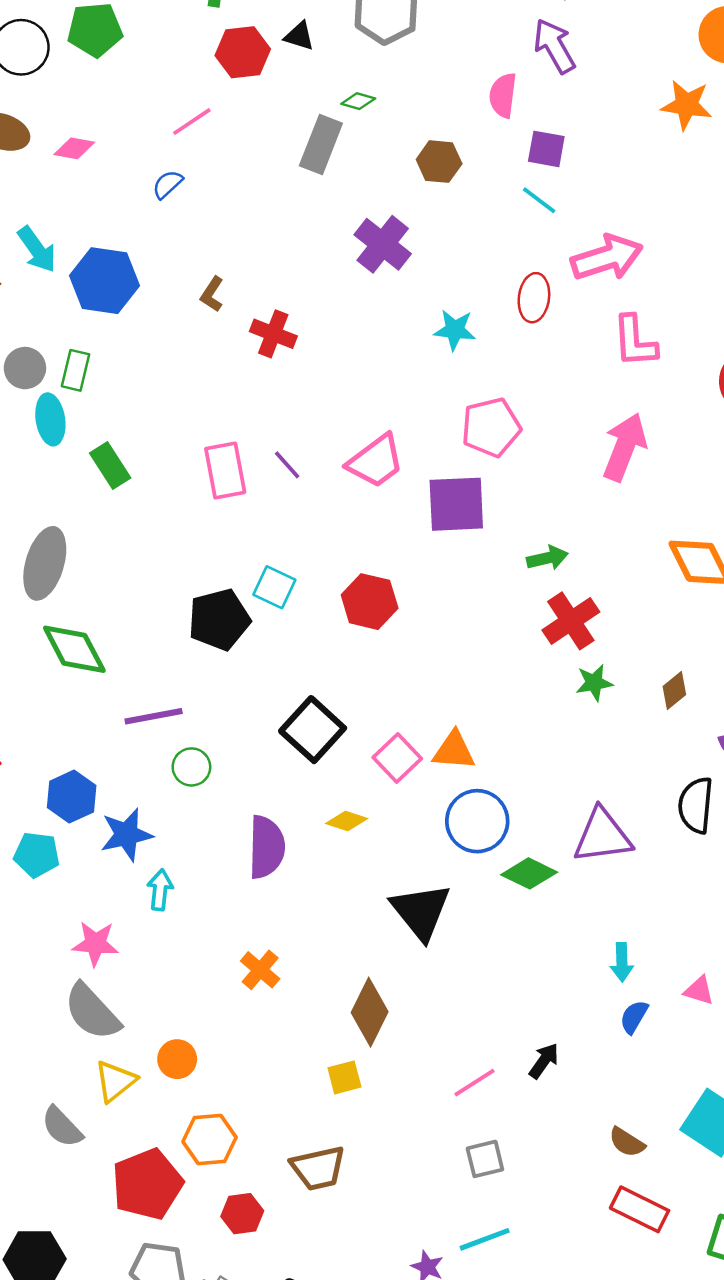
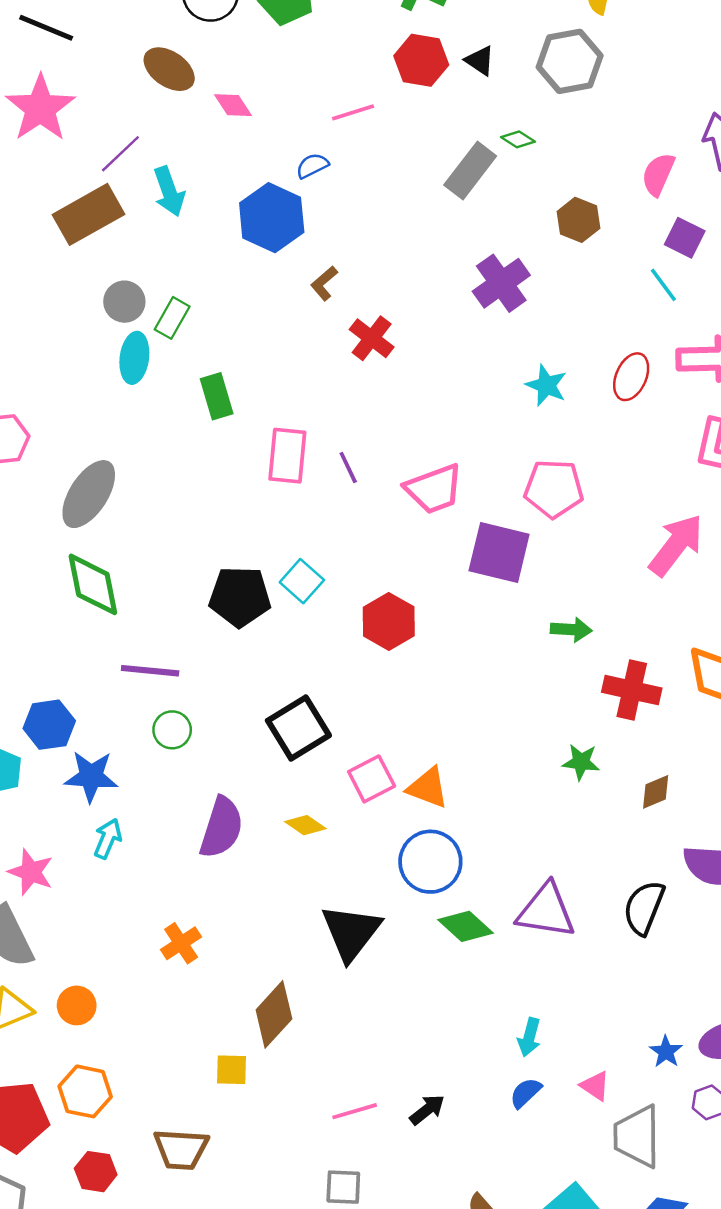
pink diamond: (74, 148) -> (233, 105), turned 30
blue hexagon: (104, 281) -> (272, 218), moved
green rectangle: (110, 465) -> (217, 396), moved
red cross: (571, 621) -> (632, 690), moved, turned 30

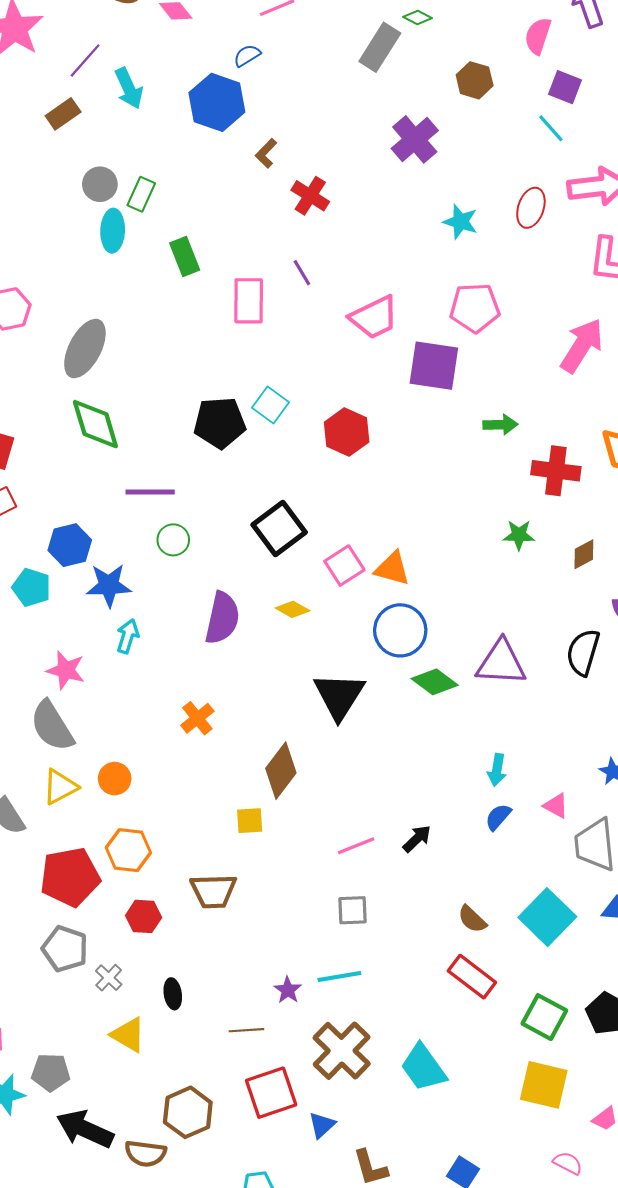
brown rectangle: (89, 214) -> (63, 114), size x0.6
purple line: (348, 467) -> (302, 273), moved

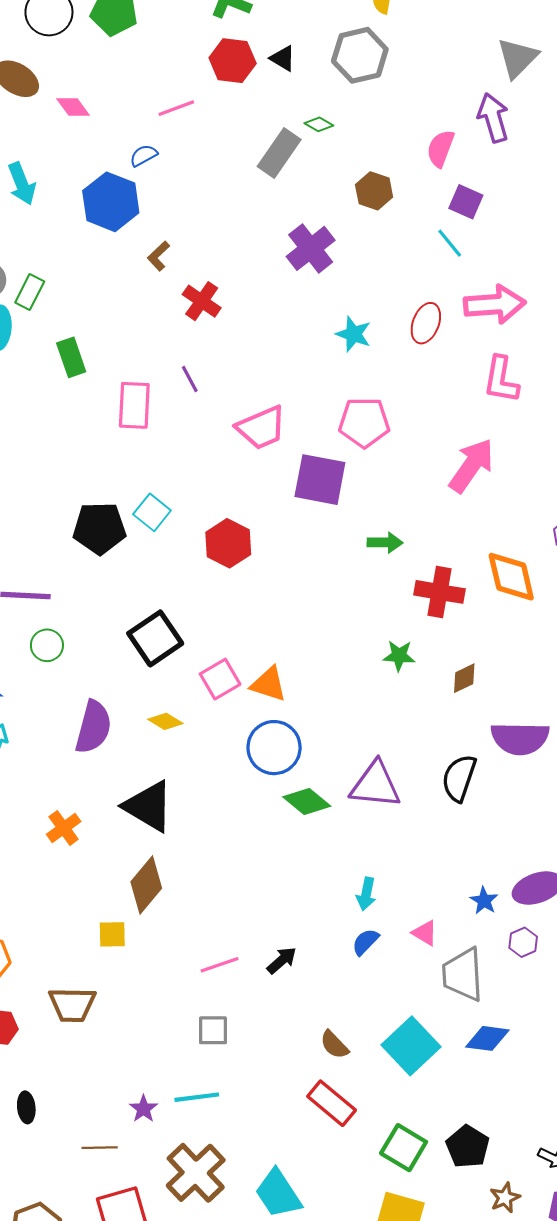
black triangle: (339, 696) -> (149, 806), moved, turned -34

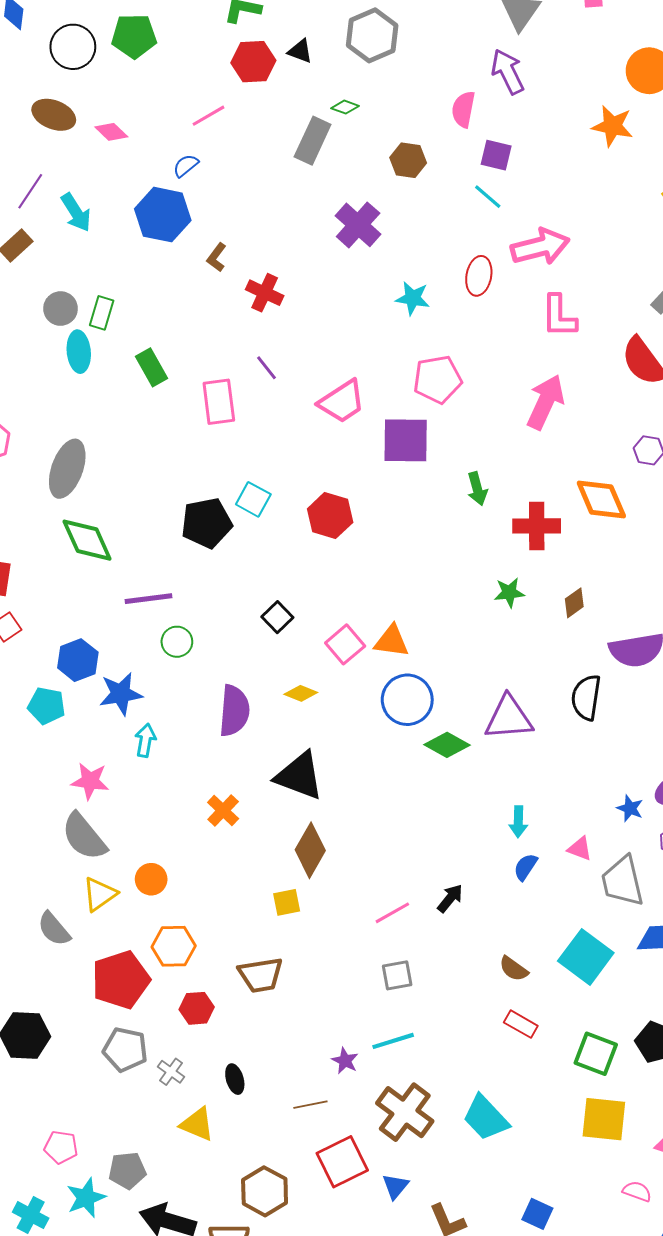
green arrow: (385, 543) -> (477, 489), turned 84
black square: (155, 638) -> (277, 617), size x0.6
red rectangle: (332, 1103) -> (521, 1024), size x0.7

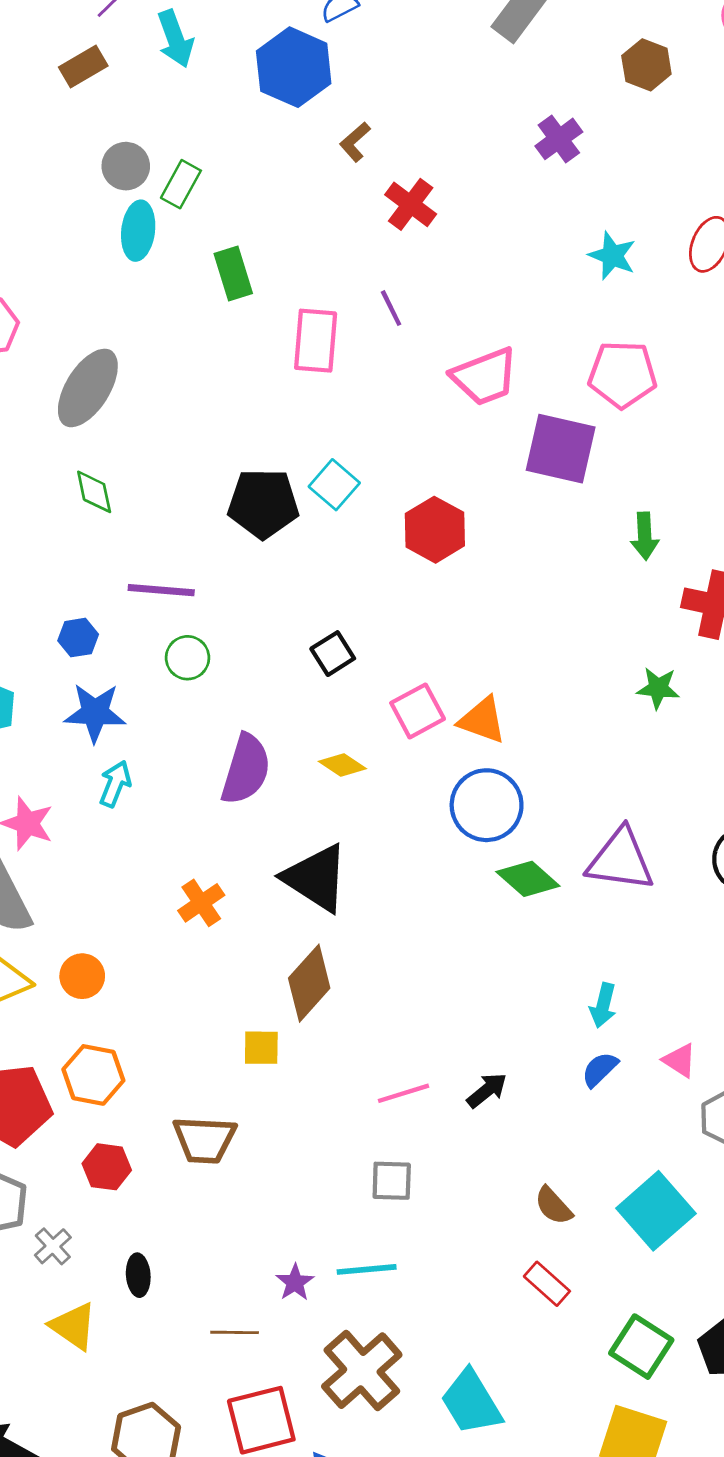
purple cross: (358, 225) -> (559, 139), size x0.7
green diamond: (87, 540) -> (94, 492), size x0.6
blue hexagon: (78, 660) -> (78, 638), moved, size x0.7

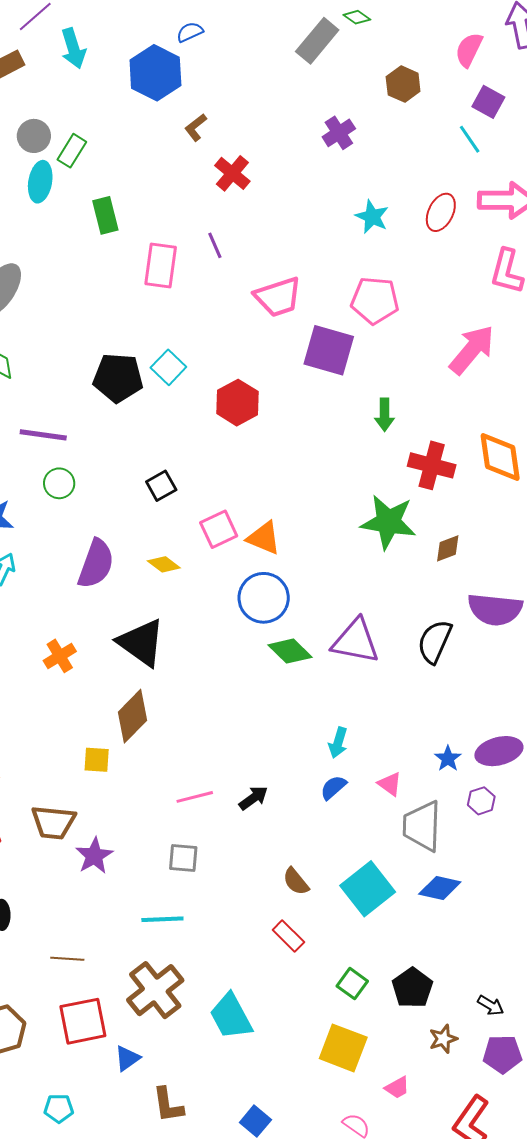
green star: (658, 688) -> (388, 522), size x1.8
purple star: (295, 1282) -> (94, 856), moved, size x1.4
green square: (641, 1347) -> (352, 984), size x0.7

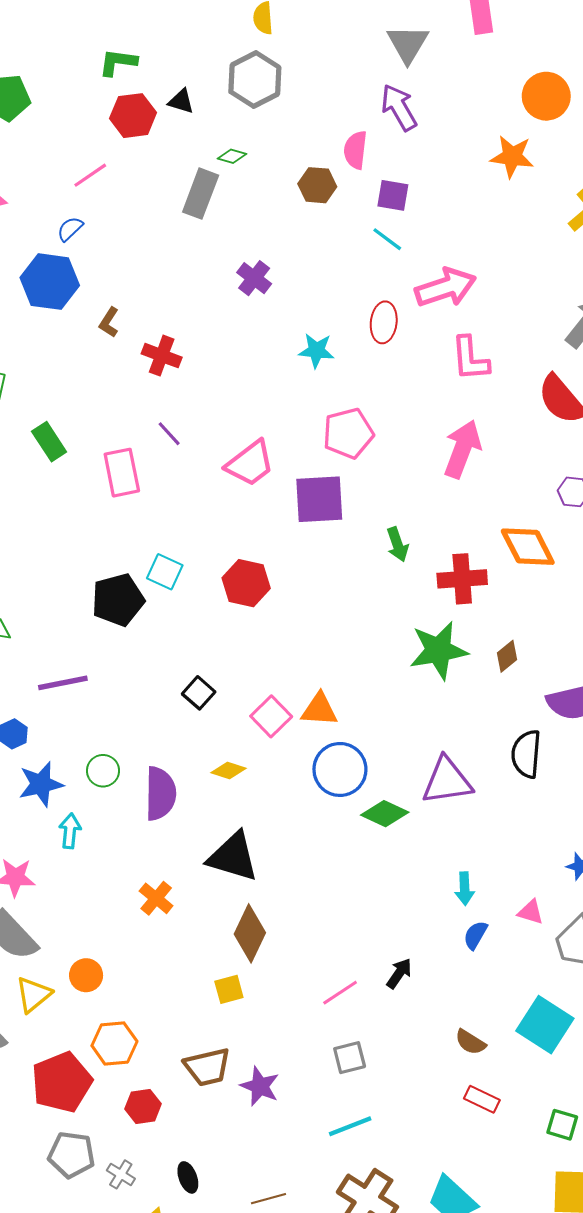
brown hexagon: (403, 84) -> (317, 185), moved
green circle: (59, 483) -> (103, 771), moved

